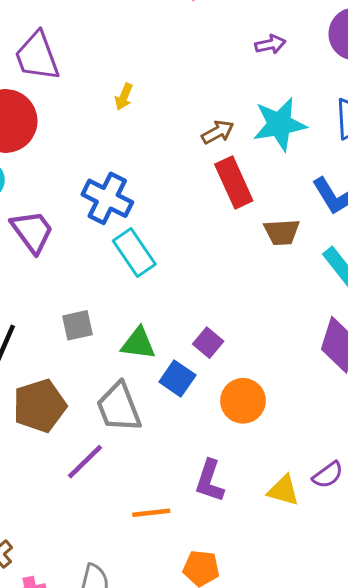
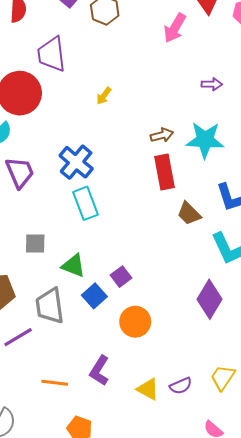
brown trapezoid: (282, 232) -> (189, 213), turned 35

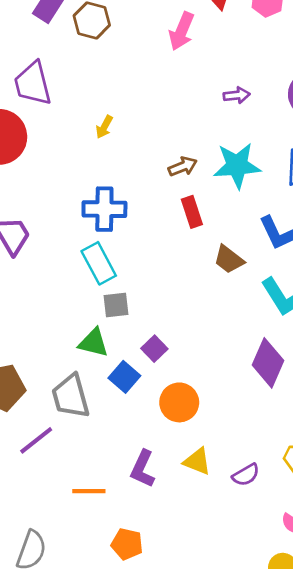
blue cross: (76, 162) -> (104, 209), moved, turned -32
red rectangle: (165, 172) -> (192, 212), size x0.7
gray square: (35, 244) -> (116, 305), moved
yellow triangle: (148, 389) -> (197, 461), moved

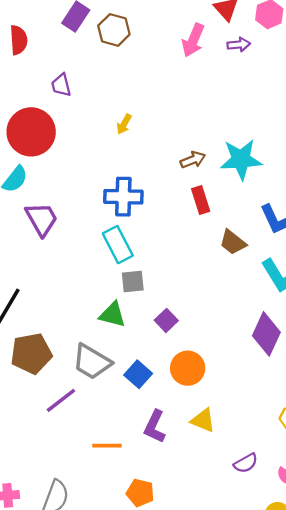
purple trapezoid: (33, 84) -> (61, 85), size x0.6
purple arrow: (237, 95) -> (239, 45), moved
blue square: (124, 377) -> (138, 374), moved
gray trapezoid: (71, 396) -> (92, 362), turned -45
purple semicircle: (246, 475) -> (246, 463), moved

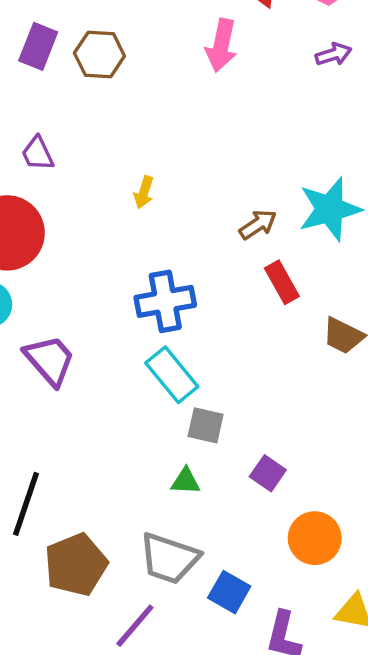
purple arrow: (239, 45) -> (333, 54), moved
gray square: (133, 281) -> (206, 425), turned 30
green triangle: (113, 315) -> (186, 481), size x0.7
blue square: (138, 374) -> (229, 592), moved

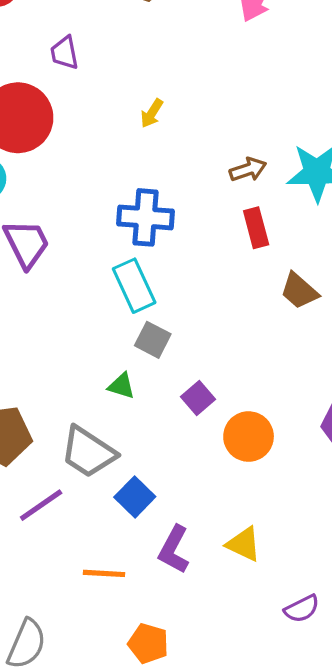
orange circle: (315, 538) -> (249, 437), moved

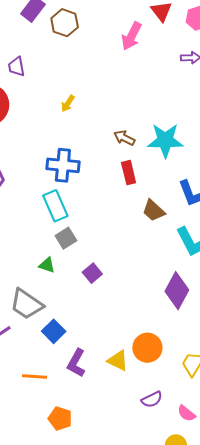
brown arrow: (248, 170) -> (124, 138), turned -135
gray square: (153, 340) -> (66, 238), turned 30
orange circle: (249, 437) -> (147, 348), moved

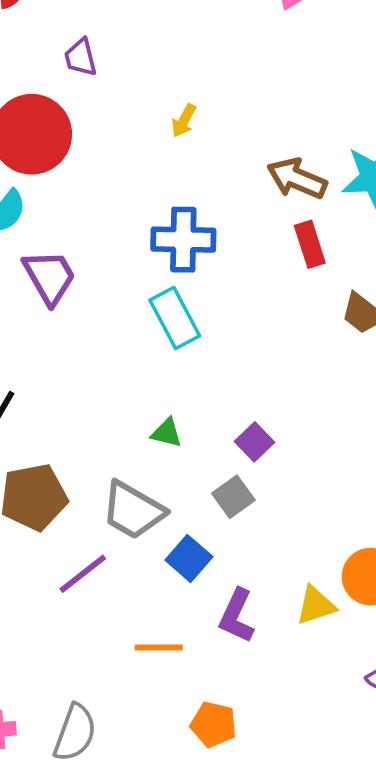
brown arrow: (124, 138) -> (297, 179), size x1.4
gray square: (66, 238) -> (233, 497), moved
yellow triangle: (118, 361) -> (316, 605), turned -40

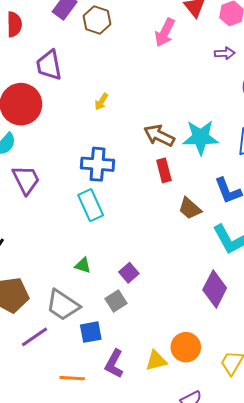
purple trapezoid: (81, 57) -> (49, 65), size x1.5
blue square: (189, 558) -> (91, 332), turned 35

